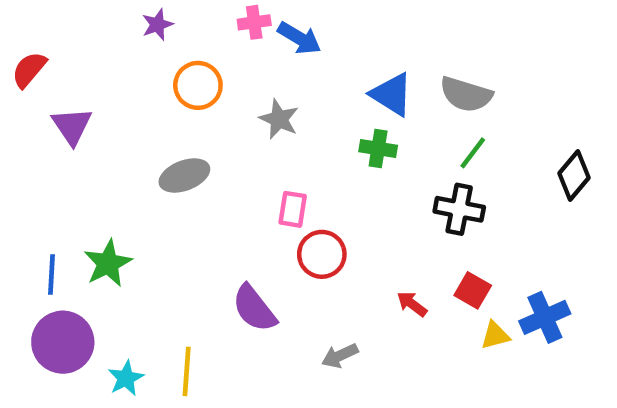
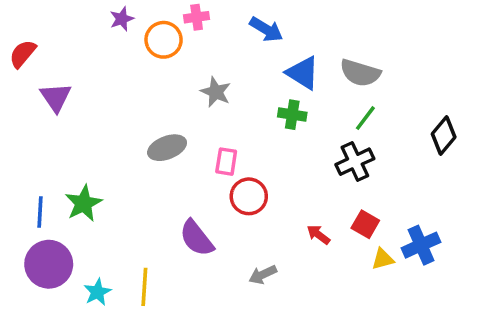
blue arrow: (299, 38) -> (266, 29), moved
orange circle: (198, 85) -> (164, 40), moved
gray ellipse: (184, 175) -> (167, 148), moved
black cross: (459, 209) -> (355, 162), turned -36

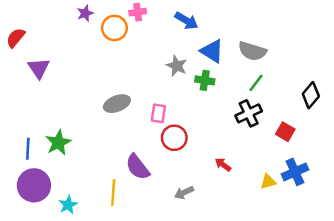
gray star: (216, 92) -> (177, 66), moved
red square: (365, 224) -> (285, 132), moved
yellow line: (144, 287) -> (113, 193), moved

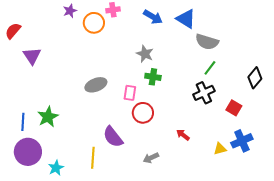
blue triangle: (212, 51) -> (186, 19), moved
green cross: (205, 80) -> (153, 77), moved

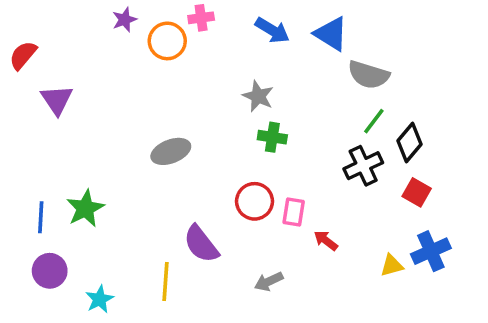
black diamond: (255, 78) -> (410, 143), moved
pink rectangle: (130, 93) -> (294, 212), moved
purple circle: (28, 152) -> (50, 271), size x0.7

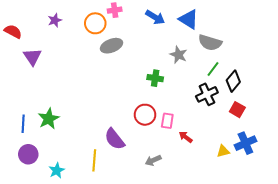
purple star: (124, 20) -> (55, 20), moved
red semicircle: (23, 55) -> (13, 31), turned 78
gray star: (258, 96) -> (178, 55), moved
gray ellipse: (171, 151) -> (112, 46), moved

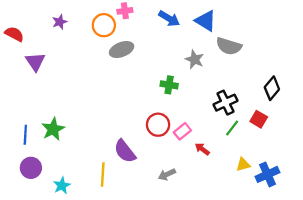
green line: (213, 69) -> (232, 128), moved
black diamond: (233, 81) -> (272, 88), moved
pink rectangle: (167, 121) -> (182, 131), turned 42
blue cross: (245, 143) -> (267, 174), moved

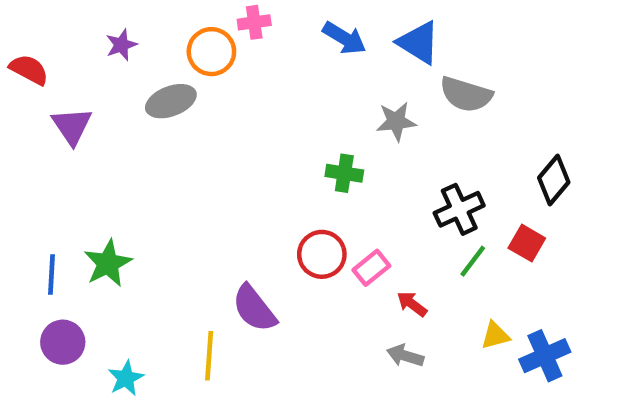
gray ellipse: (122, 50) -> (171, 101), moved
gray star: (195, 59) -> (396, 121), turned -30
gray arrow: (167, 174) -> (405, 356), moved, turned 42

